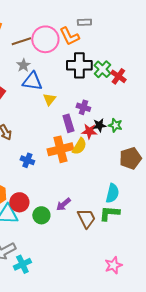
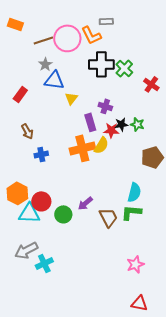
red cross: (118, 76) -> (151, 84), moved
blue cross: (27, 160) -> (41, 154), moved, turned -32

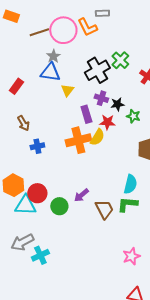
gray star: (45, 64) -> (53, 56), moved
black cross: (101, 64) -> (97, 70), moved, turned -30
black star: (121, 124) -> (117, 104), moved

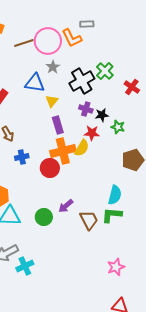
gray star: (53, 56) -> (53, 67), moved
purple rectangle: (86, 114) -> (58, 125), moved
red circle: (37, 193) -> (50, 168), moved

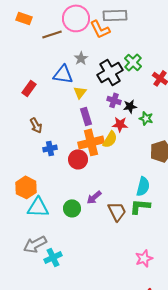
gray rectangle: (87, 24) -> (115, 15), size x1.6
pink circle: (48, 41) -> (76, 18), moved

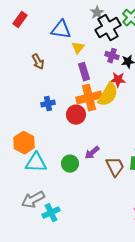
gray star: (81, 58) -> (97, 13), moved
red rectangle: (29, 88) -> (20, 20), moved
brown arrow: (36, 125) -> (38, 62), moved
yellow semicircle: (110, 139) -> (108, 95), size x1.4

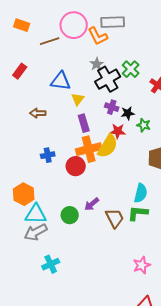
brown arrow: (38, 62) -> (38, 113), turned 119
gray arrow: (33, 200) -> (36, 232), moved

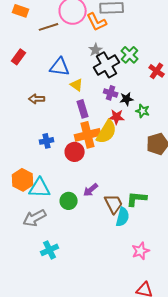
yellow triangle: (78, 99) -> (77, 85), turned -32
cyan semicircle: (141, 193) -> (123, 217), moved
cyan triangle: (36, 214) -> (40, 188), moved

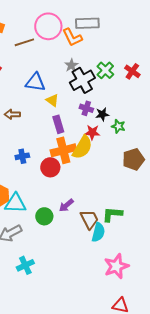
red cross: (157, 71) -> (132, 71), moved
pink star: (141, 251) -> (116, 266), size x1.4

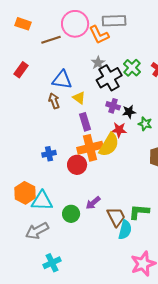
brown arrow: (12, 114) -> (54, 101), moved, turned 70

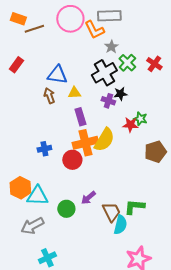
brown line: (51, 40) -> (34, 29), moved
gray star: (98, 63) -> (111, 47), moved
yellow triangle: (79, 98) -> (74, 93), turned -40
black star: (129, 112) -> (120, 94), moved
red star: (119, 130) -> (130, 125), moved

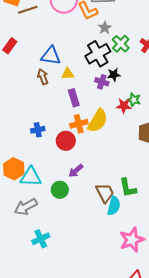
orange cross: (85, 143) -> (79, 124), size x0.7
purple arrow: (88, 198) -> (76, 171), moved
green L-shape: (134, 207) -> (128, 188), turned -105

